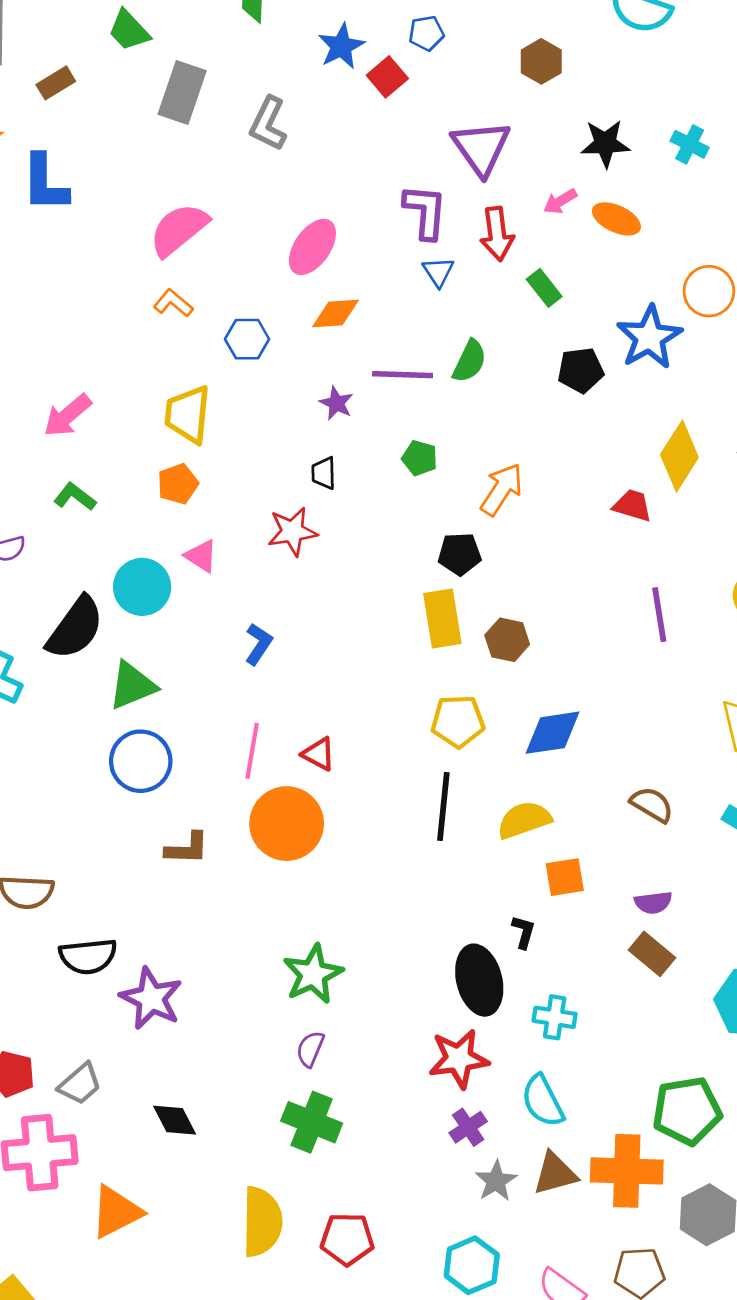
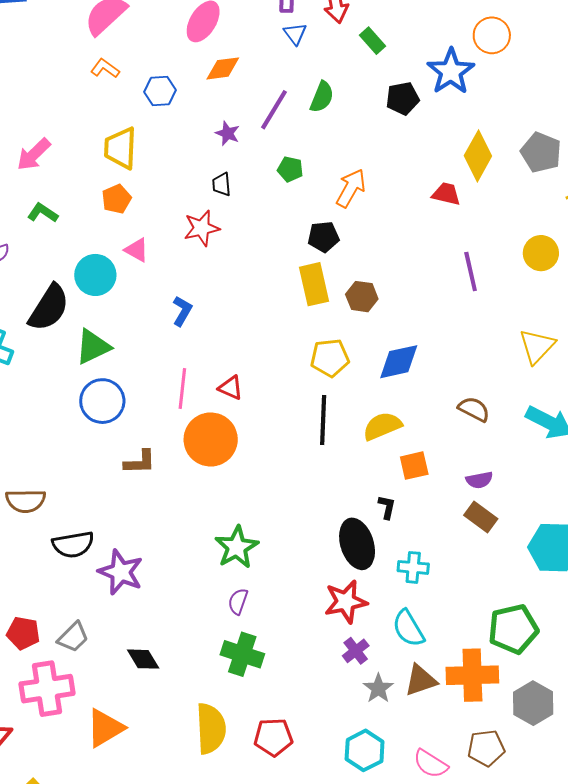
purple line: (403, 375) -> (274, 110), turned -57

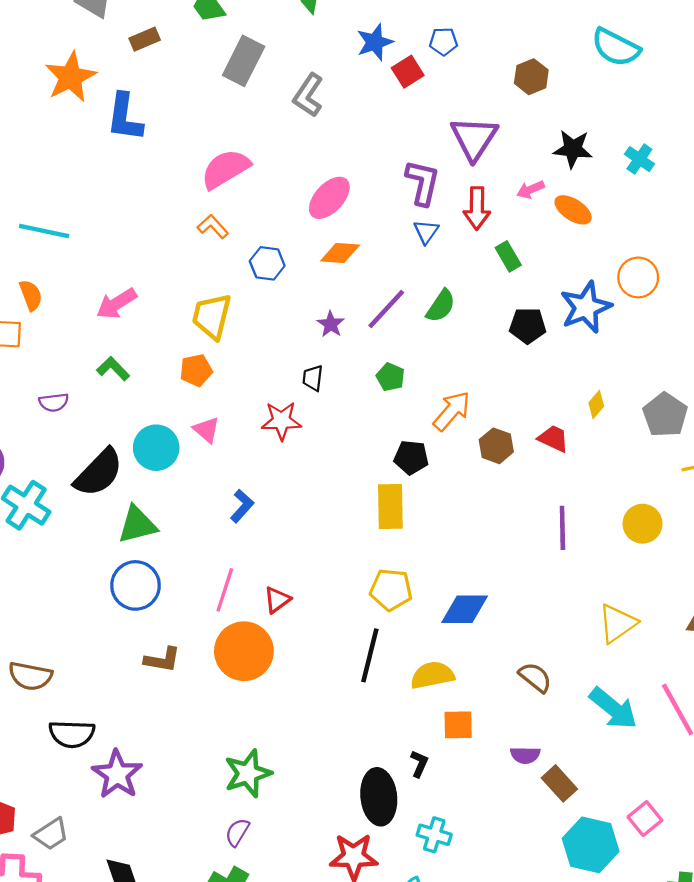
yellow diamond: (478, 156) -> (596, 405), size x0.5
brown hexagon: (362, 297) -> (496, 446), moved
red triangle: (231, 388) -> (277, 600), turned 48
brown rectangle: (481, 517) -> (559, 783), moved

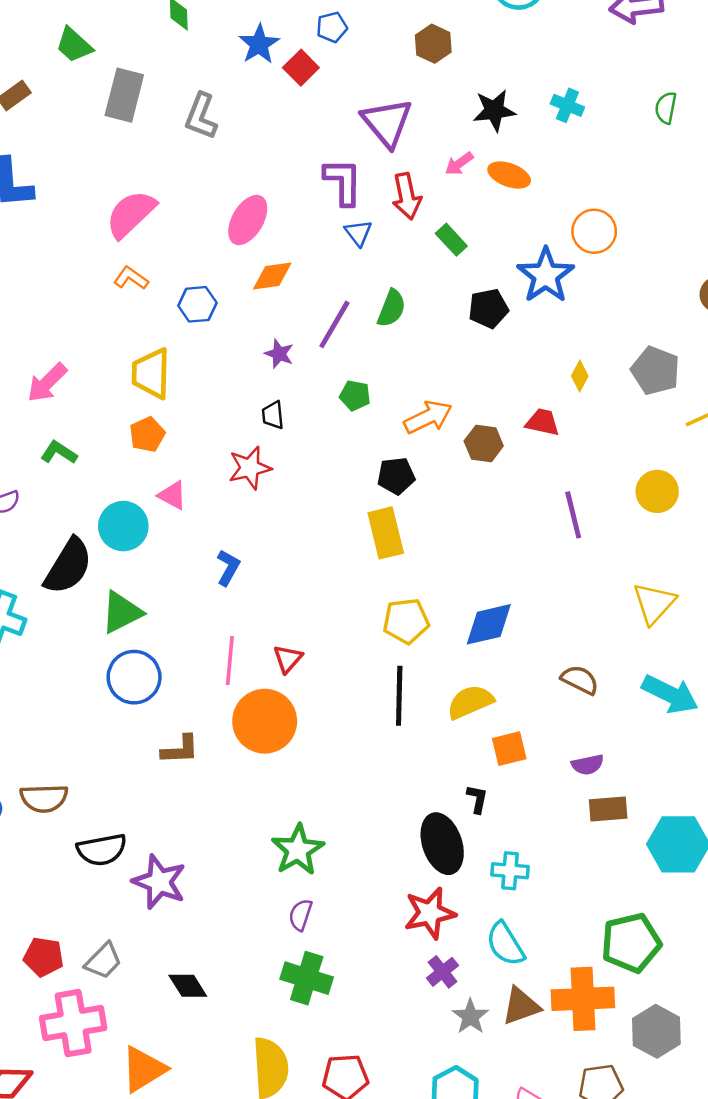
orange arrow: (452, 411) -> (428, 417), turned 36
brown rectangle: (559, 783) -> (608, 809), moved, turned -40

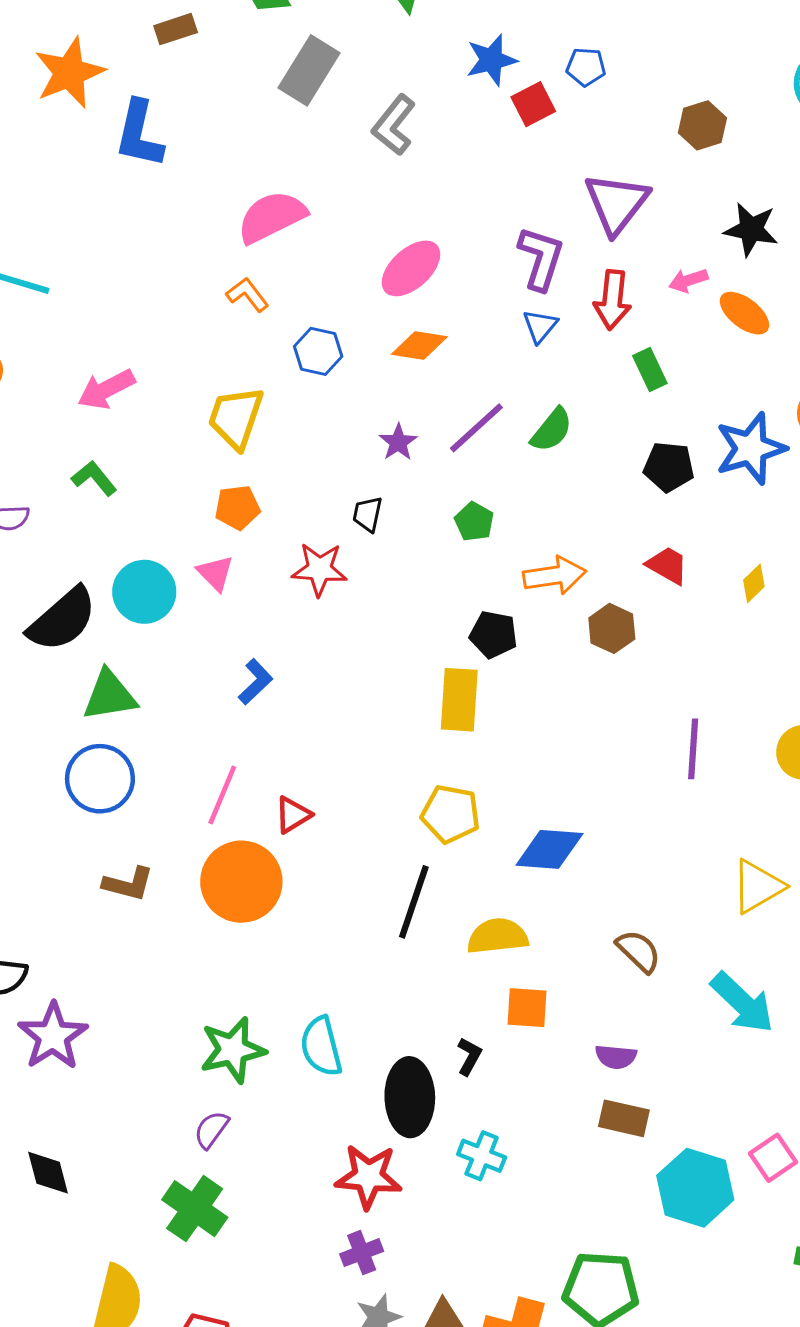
red trapezoid: (543, 422) -> (667, 565), moved
orange pentagon: (147, 435) -> (237, 507), moved
cyan semicircle: (505, 944) -> (321, 1047), moved

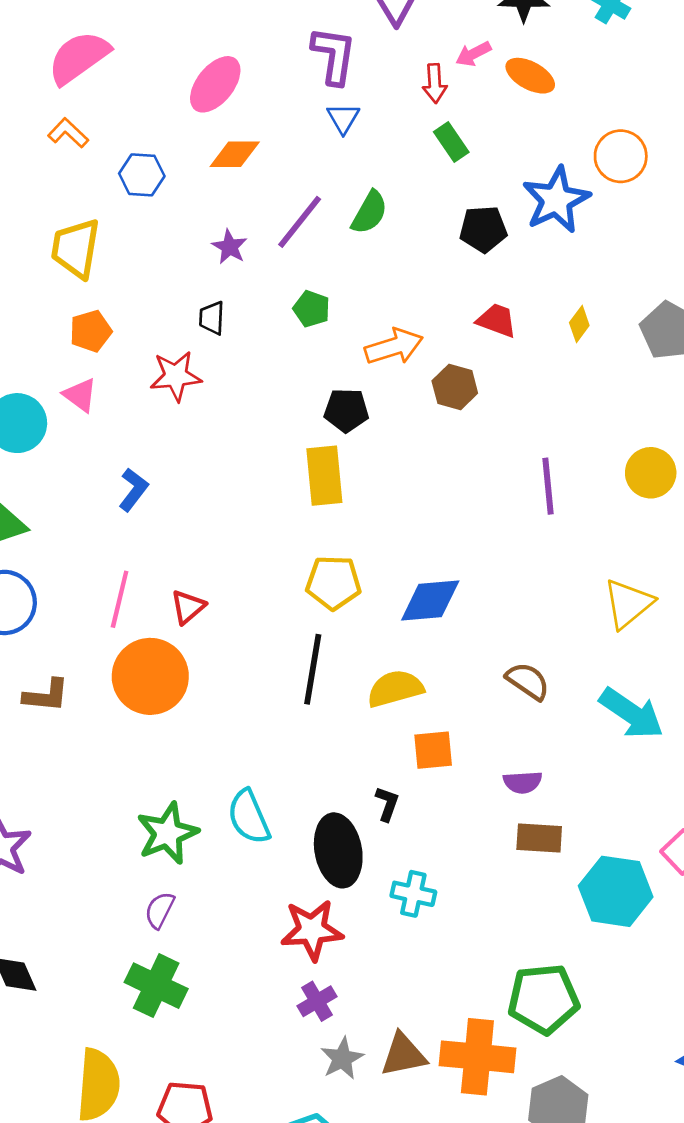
red arrow: (612, 300) -> (435, 83), moved, size x0.7

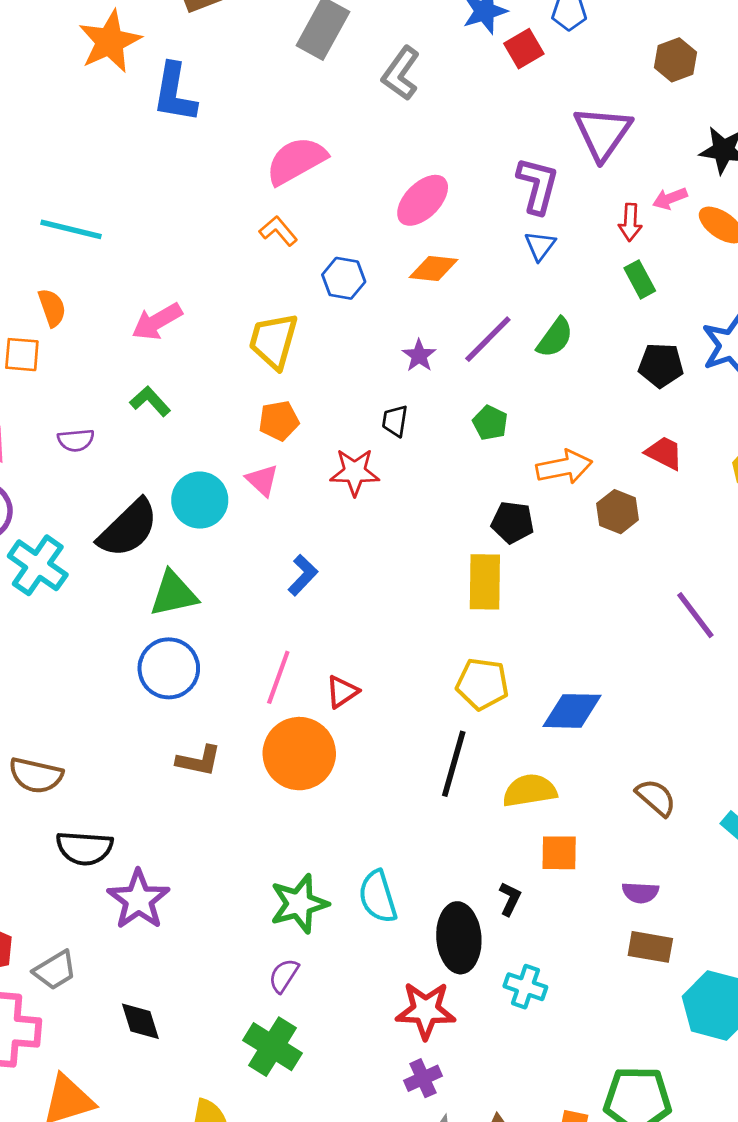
purple line: (548, 486) -> (695, 615), turned -38

